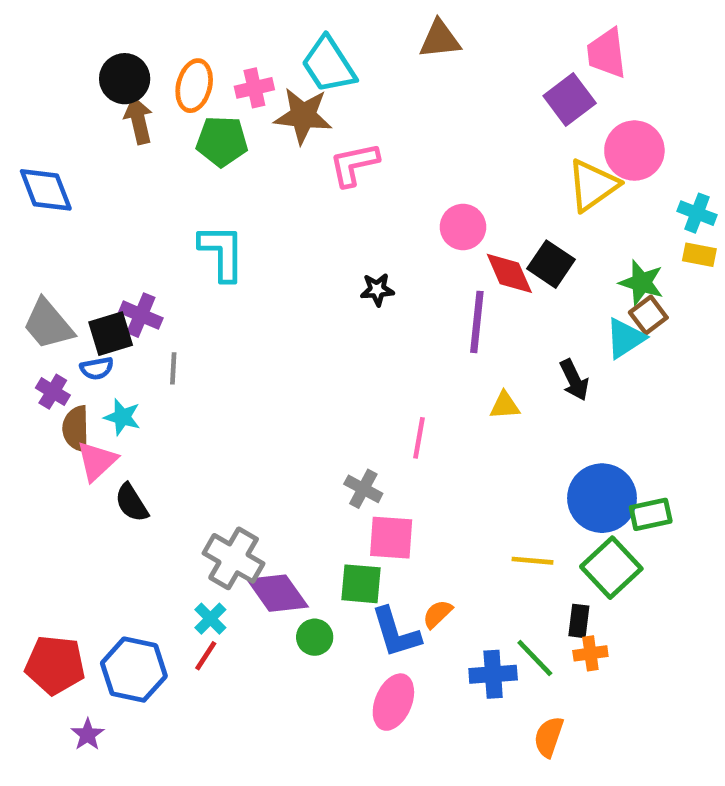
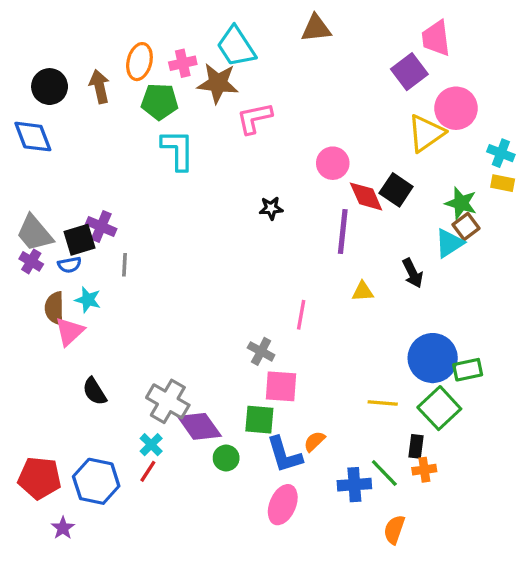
black circle: (125, 79) -> (50, 87), moved
cyan L-shape: (222, 252) -> (178, 150), moved
purple cross: (53, 392) -> (31, 261), moved
black semicircle: (132, 503) -> (95, 391), moved

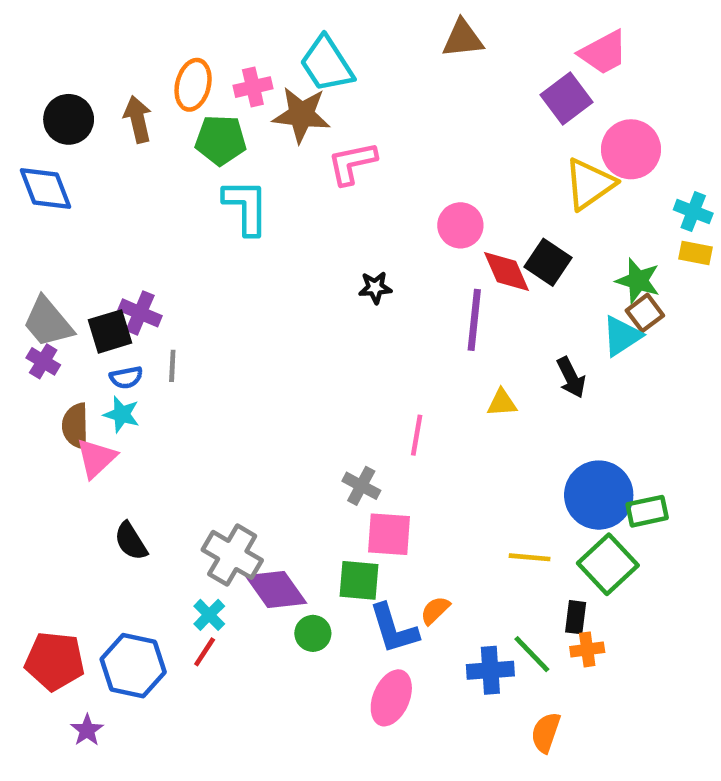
brown triangle: (316, 28) -> (463, 39), moved
pink trapezoid: (436, 38) -> (603, 52), turned -111
blue semicircle: (70, 265) -> (126, 377), moved

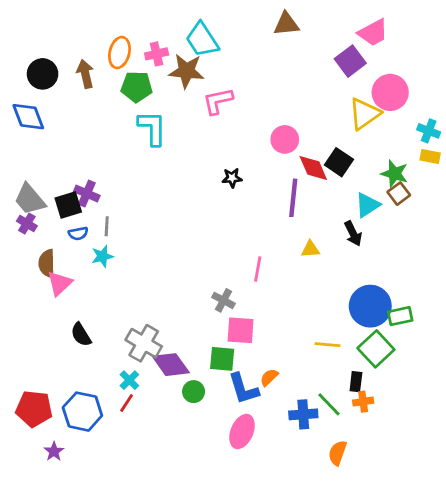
cyan triangle: (622, 336) -> (367, 205), moved
cyan star: (122, 414) -> (102, 256), moved, turned -30

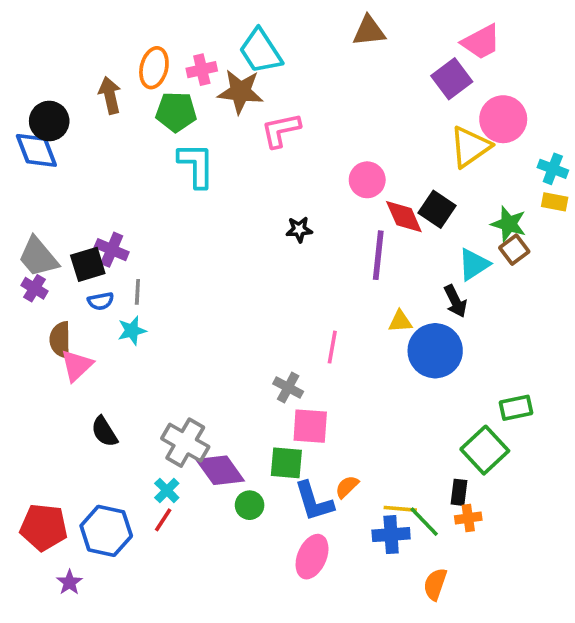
black circle: (43, 74) -> (49, 121), moved
blue circle: (370, 306) -> (435, 351), moved
yellow line: (328, 345) -> (400, 509), moved

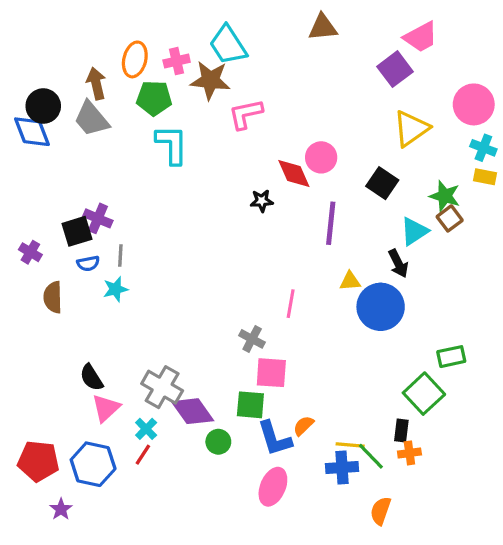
pink circle: (503, 119) -> (474, 104), moved
red diamond: (404, 217) -> (294, 173), moved
gray trapezoid: (38, 257) -> (91, 119), moved
pink triangle: (77, 365) -> (106, 408), moved

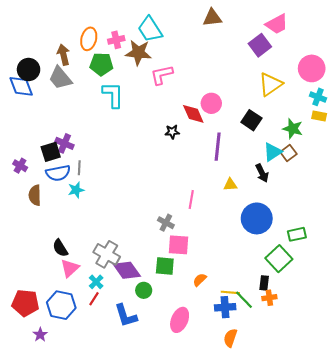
brown square: (450, 218) -> (288, 153), moved
blue semicircle: (88, 263) -> (58, 173), size x1.6
blue circle: (381, 307) -> (257, 218), moved
blue L-shape: (275, 439) -> (126, 316), moved
orange semicircle: (381, 511) -> (230, 338), moved

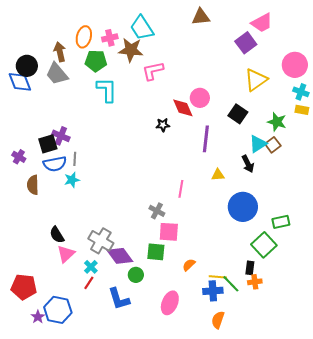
blue hexagon: (61, 305) -> (58, 310), moved

